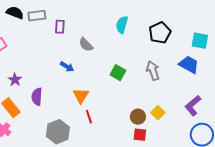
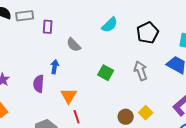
cyan semicircle: (122, 25) -> (110, 25), turned -150
blue arrow: (67, 67) -> (55, 67), turned -112
purple semicircle: (37, 97) -> (39, 84), moved

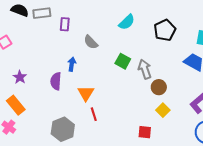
gray arrow: (141, 71) -> (145, 69), moved
green square: (106, 73) -> (123, 61), moved
brown circle: (126, 117) -> (159, 87), moved

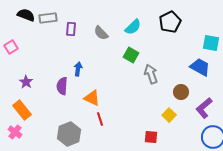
black pentagon: (165, 30) -> (170, 22), moved
gray semicircle: (91, 42) -> (101, 33), moved
green square: (123, 61) -> (131, 55), moved
brown circle: (159, 87) -> (181, 92), moved
orange triangle: (86, 93) -> (92, 98), turned -36

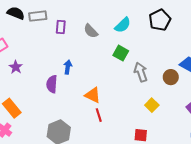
purple star: (26, 82) -> (16, 67), moved
brown circle: (181, 92) -> (171, 77), moved
orange triangle: (92, 98) -> (93, 95), moved
yellow square: (169, 115) -> (152, 105), moved
red line: (100, 119) -> (99, 115), moved

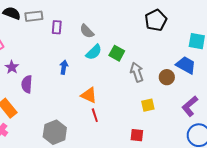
cyan semicircle: (123, 25) -> (94, 52), moved
purple semicircle: (52, 84) -> (27, 84), moved
yellow square: (152, 105) -> (148, 105), turned 32

